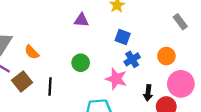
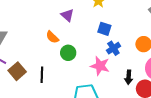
purple triangle: (81, 20) -> (67, 15), turned 40
orange semicircle: (32, 52) -> (52, 37), moved

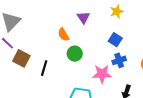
pink star: (100, 66) -> (102, 74), turned -30
brown square: (17, 71) -> (21, 58), turned -36

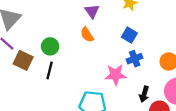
orange semicircle: (63, 35) -> (87, 35), moved
green circle: (75, 54) -> (50, 46), moved

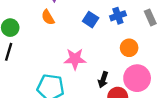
blue cross: (135, 59) -> (118, 16), moved

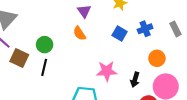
black arrow: (103, 80) -> (135, 80), moved

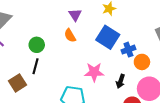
blue cross: (145, 29) -> (128, 50), moved
blue square: (120, 34) -> (108, 37), size x1.6
brown square: (19, 58) -> (18, 83), moved, turned 30

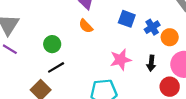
blue square: (108, 37) -> (127, 19), size x0.7
black line: (35, 66) -> (56, 67), turned 56

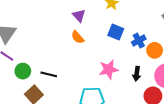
green circle: (52, 44) -> (23, 71), moved
black line: (56, 67) -> (49, 74), turned 42

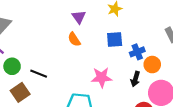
blue square: (116, 32) -> (115, 40), turned -35
black arrow: (137, 74) -> (135, 79), moved

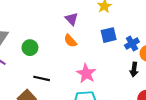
green circle: (12, 66) -> (30, 48), moved
pink star: (102, 77) -> (86, 73), moved, turned -30

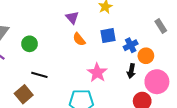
orange semicircle: (70, 41) -> (79, 39), moved
pink star: (86, 73) -> (97, 73), moved

